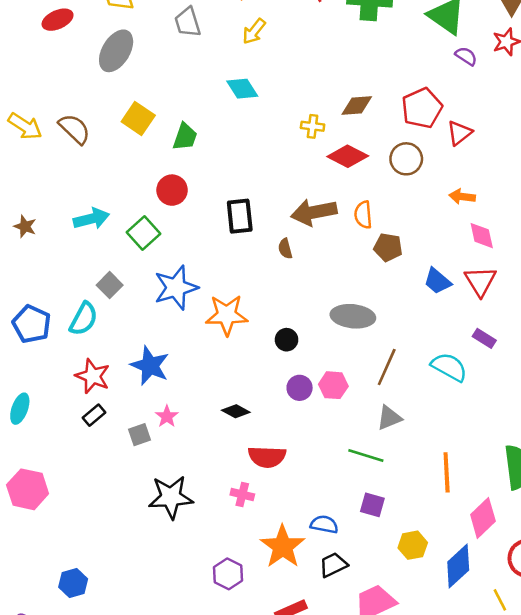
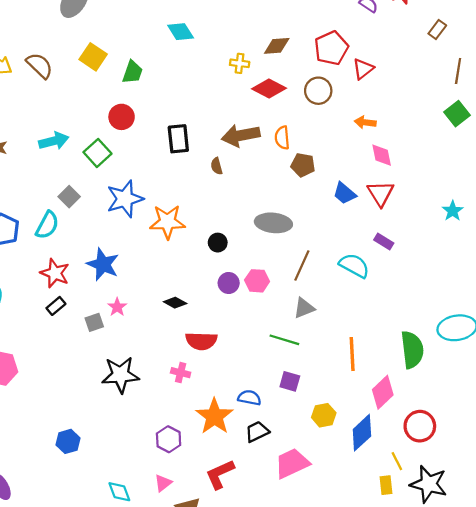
blue hexagon: (73, 583) -> (68, 441), moved

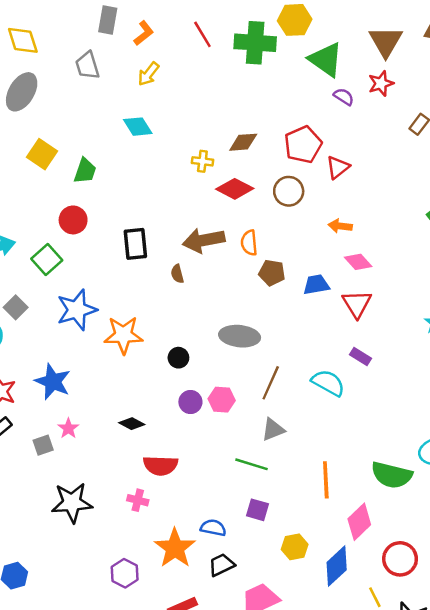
pink diamond: (382, 155) -> (358, 262), turned -30
blue trapezoid: (344, 193) -> (316, 285), moved, turned 130
green semicircle: (412, 350) -> (392, 475), turned 111

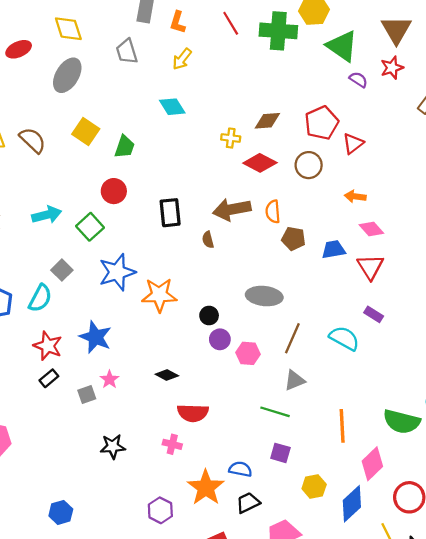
orange L-shape: (144, 33) -> (178, 22), turned 145
purple circle: (190, 402) -> (220, 339), moved
black star: (72, 503) -> (113, 446), size x0.7

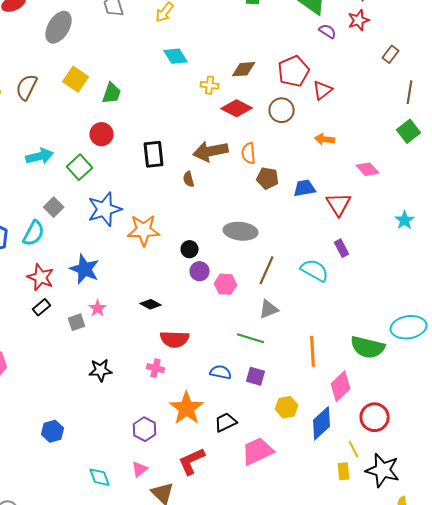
cyan diamond: (172, 107) -> (176, 56), moved
brown semicircle: (33, 140) -> (27, 87), turned -108
pink diamond: (371, 229) -> (368, 169), moved
purple rectangle: (374, 314) -> (342, 248), turned 30
blue semicircle: (240, 469) -> (221, 372), moved

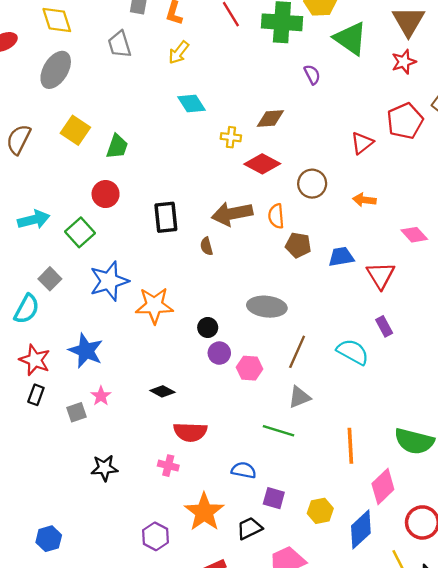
purple semicircle: (328, 31) -> (312, 75), moved, turned 30
red pentagon: (294, 71) -> (405, 121), moved
brown circle: (282, 110) -> (312, 184), moved
black rectangle: (42, 307) -> (36, 395), turned -30
purple square: (256, 376) -> (274, 498), moved

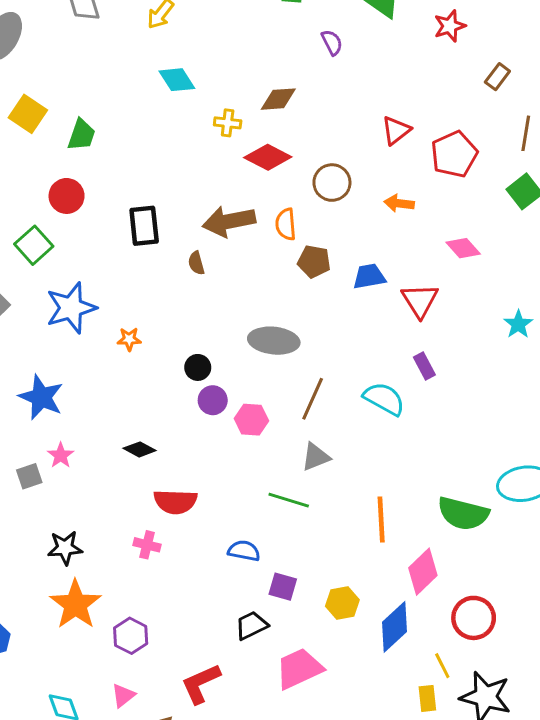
red pentagon: (405, 121) -> (454, 154), moved
orange star: (154, 305) -> (129, 339), size x0.5
orange star: (204, 512) -> (75, 604), moved

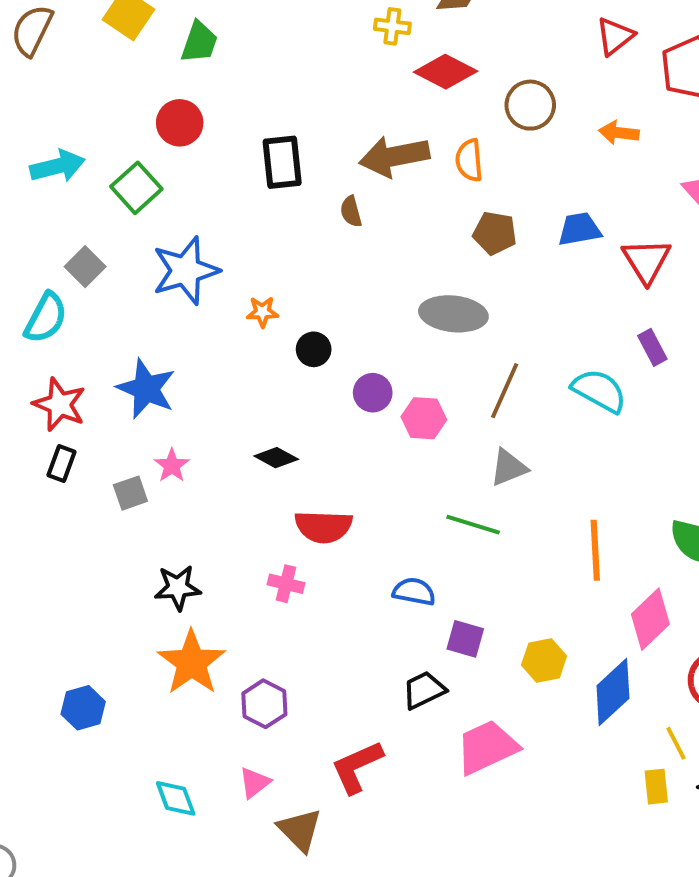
brown pentagon: (314, 262) -> (495, 233), moved
black circle: (198, 367) -> (314, 349), moved

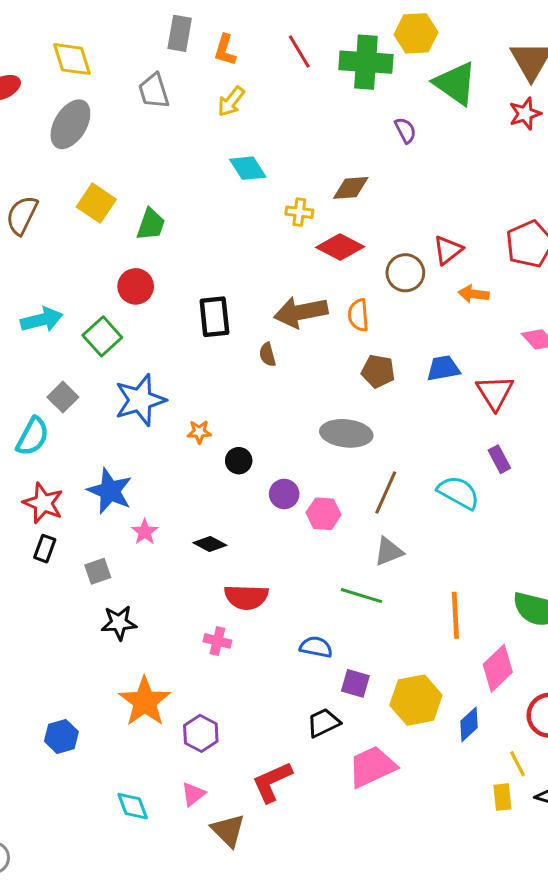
red triangle: (615, 36) -> (448, 250), moved
pink star: (172, 466) -> (145, 532), moved
black star: (178, 588) -> (119, 623), moved
yellow hexagon: (544, 661) -> (416, 700), size x1.5
blue diamond: (613, 692) -> (469, 724), size x0.7

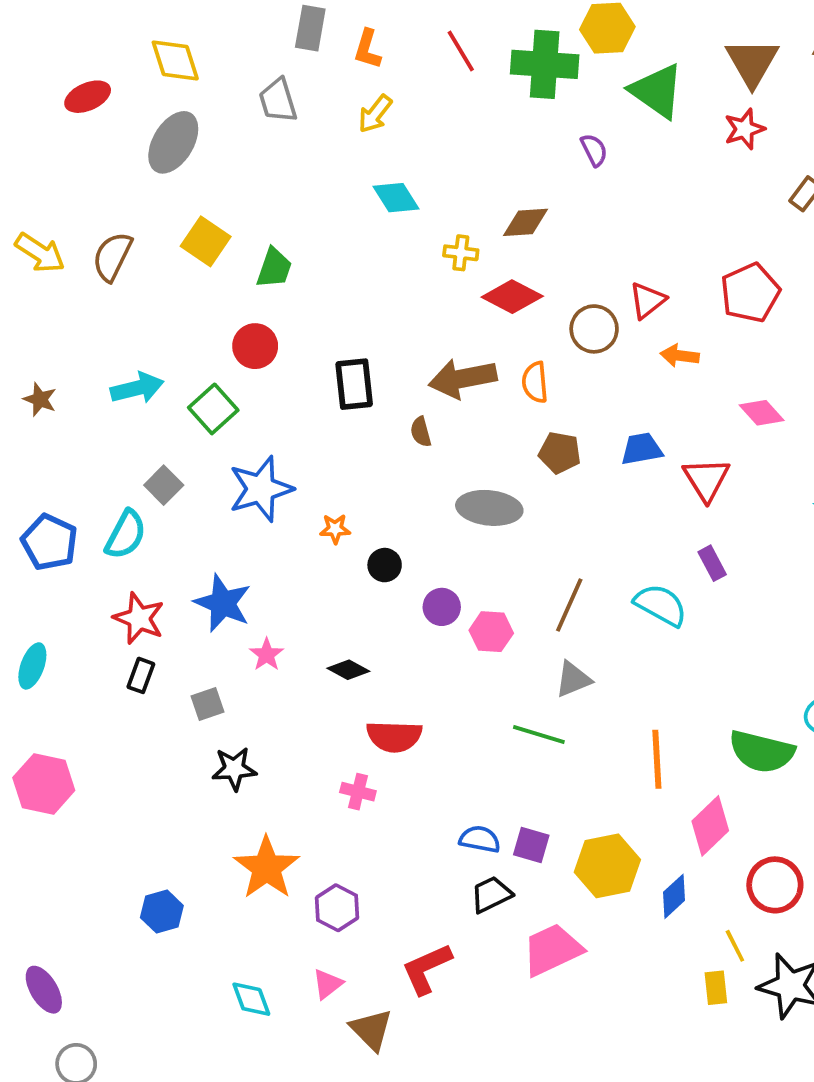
gray ellipse: (346, 433) -> (489, 508), moved
blue semicircle: (316, 647) -> (480, 839), moved

